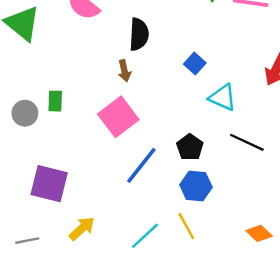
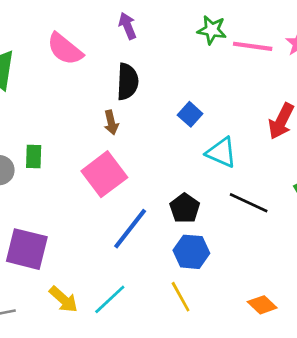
yellow arrow: (82, 228) -> (63, 299), turned 84
cyan line: (145, 236) -> (110, 299), moved

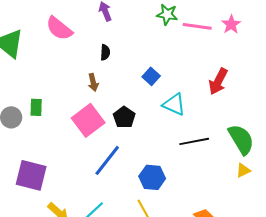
black semicircle: (127, 82) -> (105, 52), size x0.6
black line: (249, 203) -> (194, 141), turned -36
black pentagon: (185, 208) -> (124, 117), moved

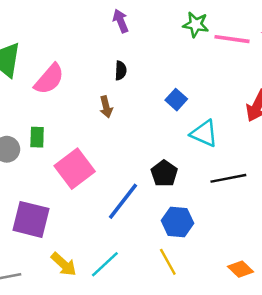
pink semicircle: (59, 28) -> (49, 79), moved, turned -88
black pentagon: (124, 117) -> (164, 173), moved
pink square: (88, 120) -> (75, 169), moved

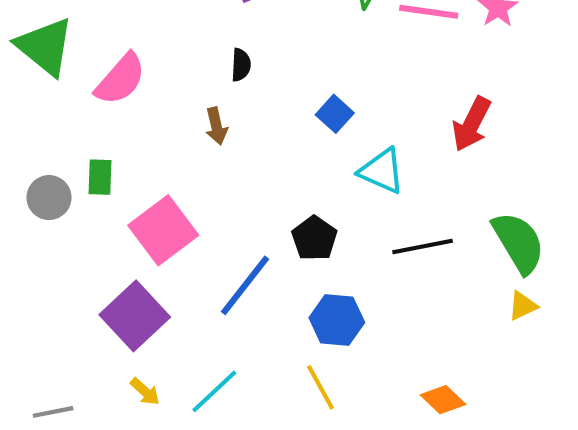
purple square: (31, 219) -> (135, 316), moved, turned 33
yellow arrow: (64, 264) -> (145, 391), size x0.7

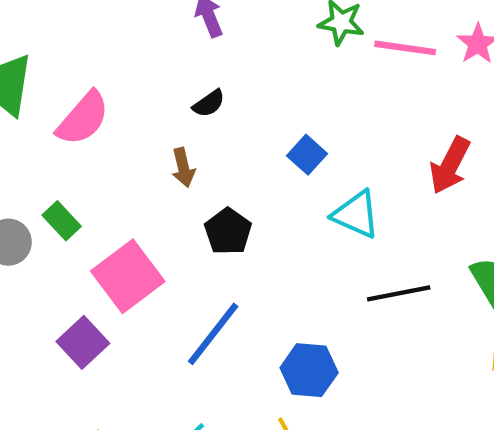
black semicircle: (241, 65) -> (209, 103), turned 52
green rectangle: (100, 177) -> (62, 221), turned -45
black pentagon: (314, 238) -> (228, 231), moved
purple square: (135, 316) -> (83, 342), moved, size x0.7

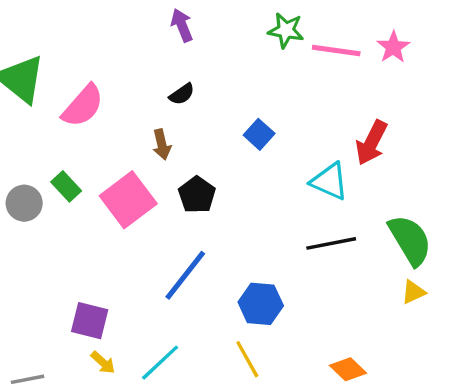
cyan triangle: (356, 214) -> (330, 181), moved
pink square: (128, 276) -> (128, 200), moved
purple square: (83, 342) -> (90, 321), moved, turned -33

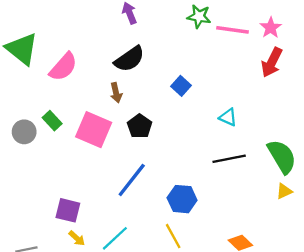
black semicircle: (182, 94) -> (129, 59), size x1.8
red arrow: (371, 143) -> (272, 62), moved
cyan triangle: (330, 181) -> (228, 117), size x0.7
pink square: (128, 200) -> (94, 130), turned -30

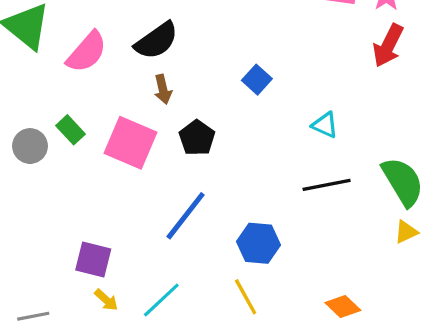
black semicircle: (129, 59) -> (156, 41), moved

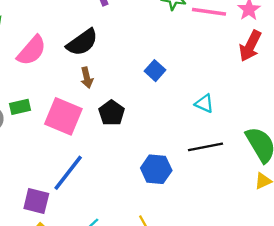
green rectangle: (71, 130) -> (20, 107), turned -60
blue line: (186, 216) -> (68, 173), moved
blue hexagon: (259, 243) -> (156, 169), moved

